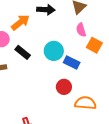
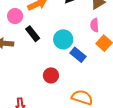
red circle: (64, 87) -> (51, 75), moved

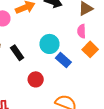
black rectangle: (33, 34) -> (17, 53), moved

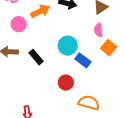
red circle: (36, 79) -> (66, 83), moved

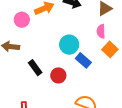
black rectangle: (36, 57) -> (35, 68), moved
red circle: (66, 83) -> (58, 75), moved

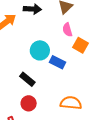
black rectangle: (35, 68) -> (27, 79), moved
red circle: (58, 75) -> (29, 103), moved

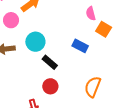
cyan circle: (40, 50) -> (35, 42), moved
orange semicircle: (71, 103) -> (93, 87), turned -75

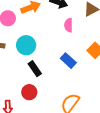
pink semicircle: (91, 14) -> (68, 25), moved

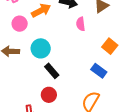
blue rectangle: (68, 61) -> (99, 71), moved

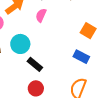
pink semicircle: (81, 24) -> (41, 15), moved, turned 40

